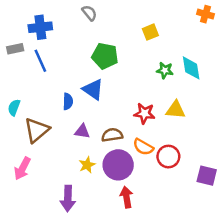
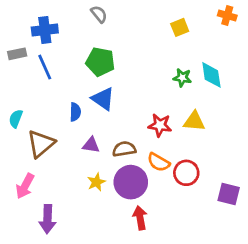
yellow square: (150, 32) -> (180, 27), moved
green pentagon: (105, 56) -> (100, 62), moved
purple arrow: (68, 198) -> (47, 219), moved

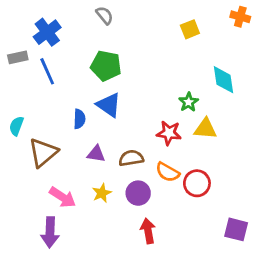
blue cross: (45, 30) -> (47, 32), turned -30
green star: (182, 78) -> (189, 102), moved, turned 30
purple circle: (131, 182) -> (138, 193), size x0.7
pink arrow: (25, 186) -> (63, 197), moved, turned -85
purple square: (229, 194) -> (236, 229), moved

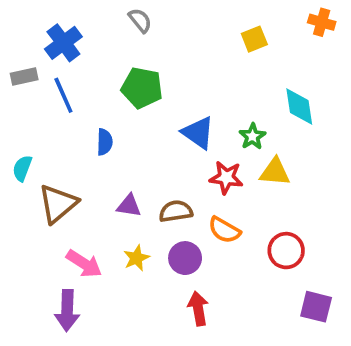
blue triangle: (109, 105) -> (198, 133), moved
blue semicircle: (79, 119) -> (105, 142), moved
red circle: (197, 183) -> (286, 251), moved

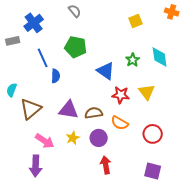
blue line: (63, 95) -> (43, 58), moved
green star: (252, 136) -> (133, 60), moved
yellow triangle: (275, 172) -> (147, 92), turned 48
purple triangle: (129, 206) -> (69, 110), size x1.5
purple square: (316, 307) -> (153, 171), moved

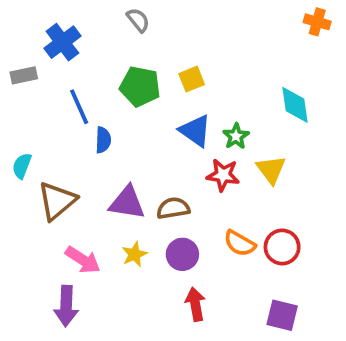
yellow square: (136, 21) -> (192, 79), moved
green star: (133, 60) -> (236, 136), moved
orange semicircle: (120, 123) -> (240, 243), moved

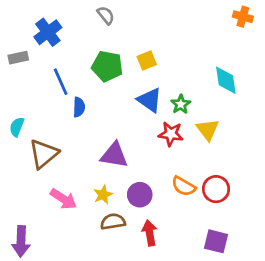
purple triangle: (127, 203) -> (114, 155), moved
brown semicircle: (173, 208) -> (113, 222), moved
purple arrow: (66, 306) -> (21, 241), moved

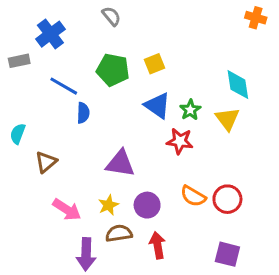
blue line: (61, 82) -> (64, 86), turned -36
yellow triangle: (208, 130) -> (227, 119), moved
brown triangle: (44, 154) -> (46, 162), size x0.7
purple arrow: (21, 241) -> (86, 254), moved

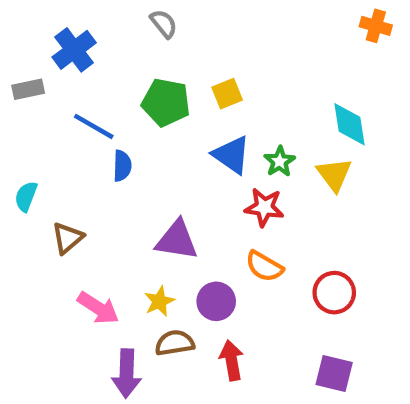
orange semicircle: (193, 196) -> (264, 266), moved

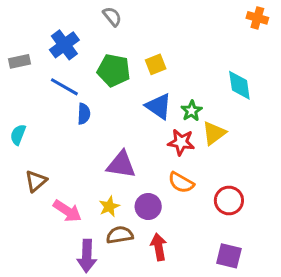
blue cross: (74, 50) -> (64, 45), moved
yellow triangle: (334, 175) -> (214, 133), moved, turned 30
brown triangle: (67, 238) -> (36, 181), moved

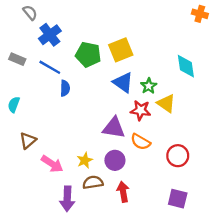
gray semicircle: (112, 16) -> (30, 13), moved
gray rectangle: (19, 61) -> (17, 59), moved, turned 35
yellow square: (156, 64) -> (121, 50), size x1.5
yellow triangle: (214, 133) -> (166, 103), turned -48
purple triangle: (121, 165) -> (114, 128), moved

